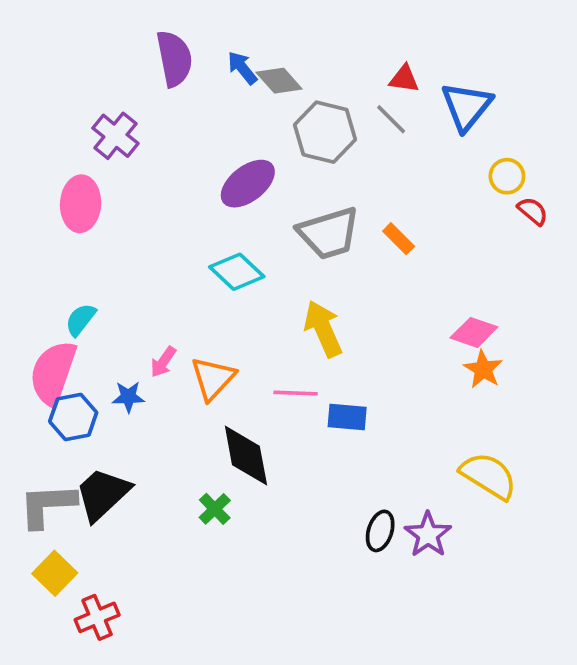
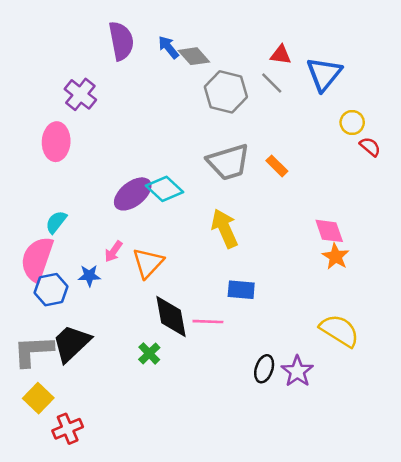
purple ellipse: (248, 184) -> (133, 194), moved
pink diamond: (474, 332) -> (329, 231), turned 52
pink line: (296, 393) -> (208, 322), moved

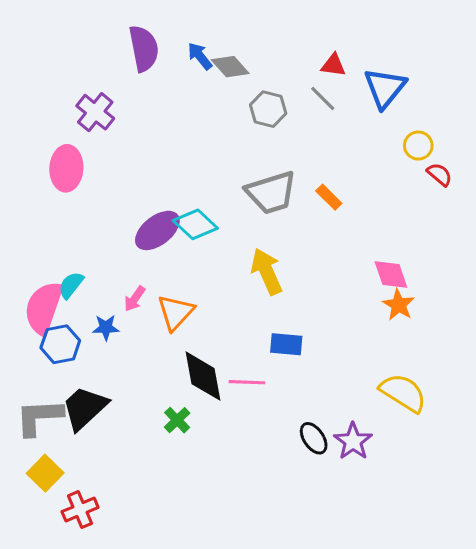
gray hexagon: (226, 92) -> (268, 109), size x0.7
cyan semicircle: (56, 222) -> (71, 285), moved
black ellipse: (264, 369) -> (314, 438), turned -52

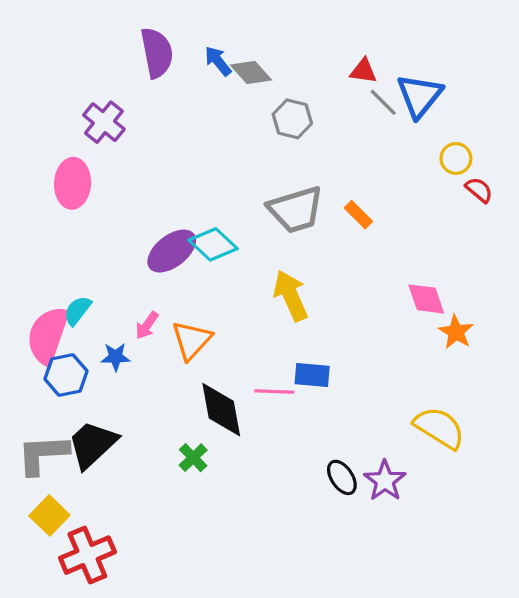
gray line: (323, 99) -> (383, 102), moved
orange star: (399, 305) -> (456, 332), moved
pink line: (247, 382) -> (274, 391), moved
red cross: (80, 510) -> (87, 555), size x1.4

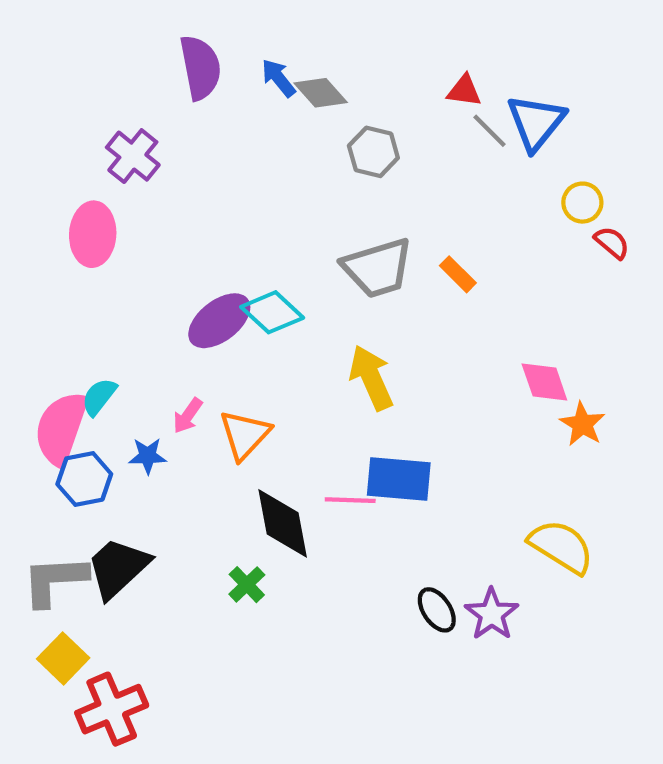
blue rectangle: (312, 375) -> (399, 479), size x1.4

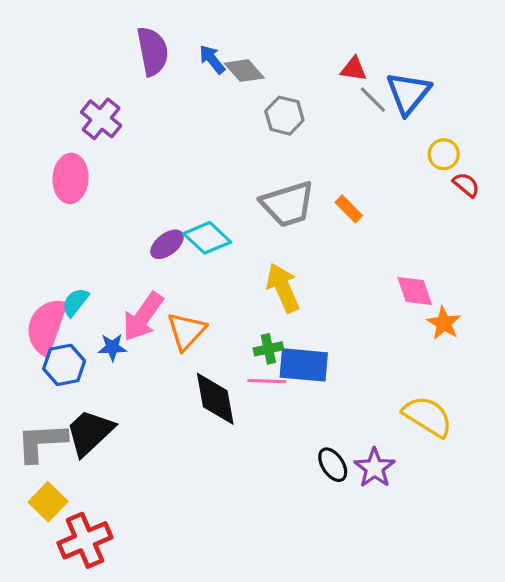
purple ellipse: (219, 321) -> (167, 244), size x0.7
pink arrow: (188, 416) -> (143, 317), size x1.8
green cross: (247, 585) -> (268, 349), moved, turned 32

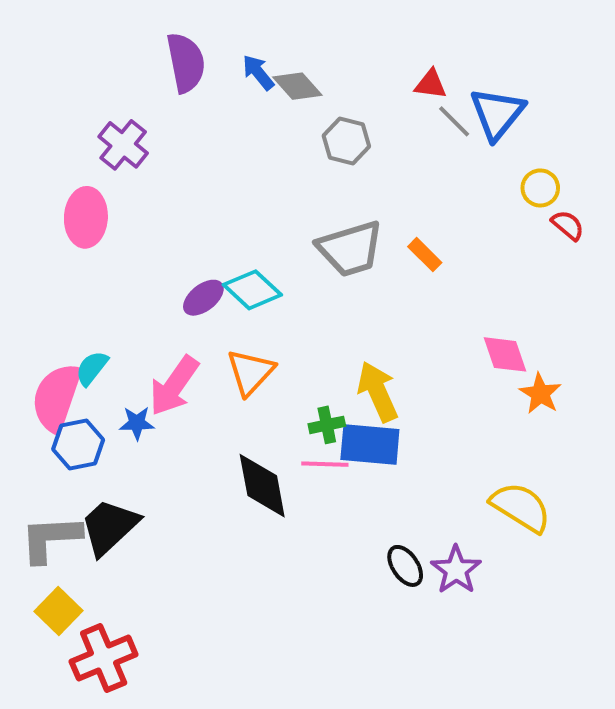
yellow arrow: (283, 288) -> (378, 392), moved
orange triangle: (186, 331) -> (250, 372), moved

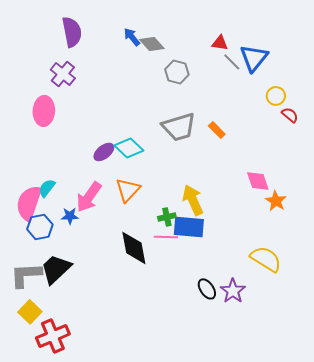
purple semicircle: (186, 63) -> (72, 32), moved

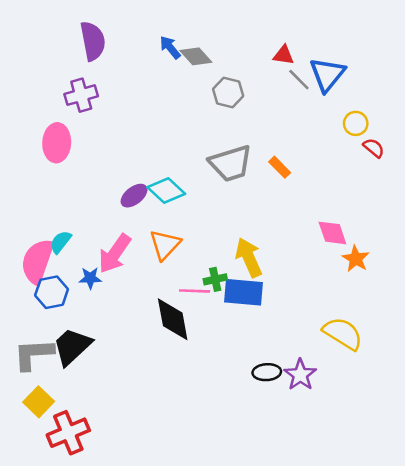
purple cross: (63, 74) -> (81, 95), turned 35
pink line: (166, 237) -> (195, 291), moved
black ellipse: (207, 289) -> (267, 372), turned -60

